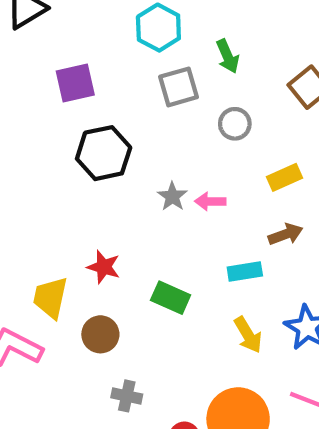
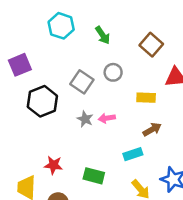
gray square: (179, 87) -> (82, 82), moved, turned -30
yellow rectangle: (284, 177) -> (146, 98), turned 36

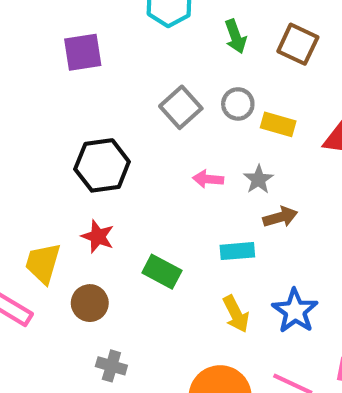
brown square: (151, 45) -> (298, 44), moved, turned -30
yellow rectangle: (146, 98) -> (278, 124), moved
black hexagon: (42, 101) -> (102, 165), moved
gray star: (85, 119) -> (258, 179), moved

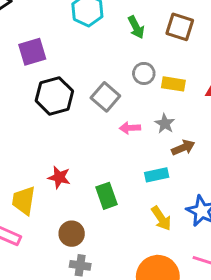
gray square: (181, 107) -> (105, 97), moved
black hexagon: (102, 165) -> (54, 96), moved
green rectangle: (162, 272) -> (107, 196), turned 50
brown circle: (90, 303) -> (72, 234), moved

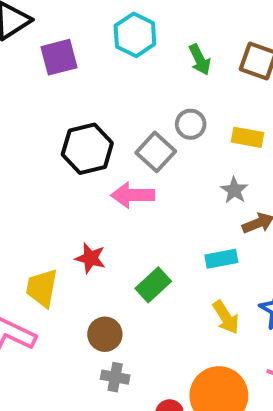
purple square: (32, 52) -> (59, 57), moved
gray circle: (144, 73) -> (191, 124), moved
pink arrow: (130, 128) -> (133, 195), moved, size x1.5
green rectangle: (107, 196) -> (153, 285), turned 65

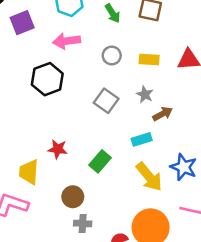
gray square: (156, 152) -> (106, 101), moved
pink arrow: (133, 195) -> (67, 41), moved
yellow arrow: (226, 317) -> (149, 177), size x1.4

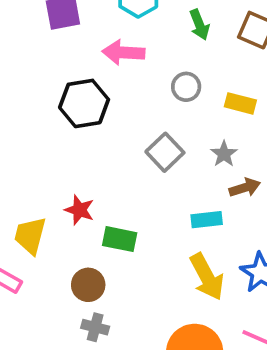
green rectangle: (100, 161) -> (120, 239), moved, turned 50

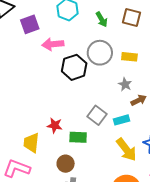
pink arrow: (123, 52) -> (53, 44), moved
gray circle: (186, 87) -> (100, 53), size x1.6
black hexagon: (84, 103) -> (74, 67), moved
gray square: (165, 152) -> (97, 115), moved

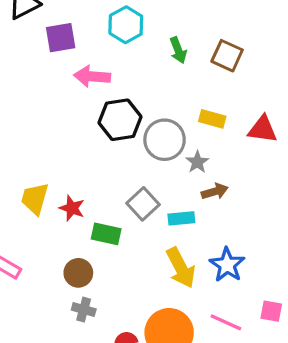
gray circle: (100, 53) -> (165, 140), moved
yellow trapezoid: (31, 143) -> (35, 199), moved

